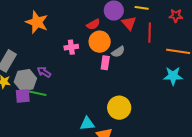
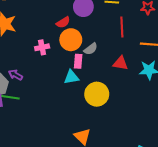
red triangle: (129, 23) -> (120, 63), moved, turned -35
yellow circle: (119, 108) -> (97, 94), moved
cyan triangle: (87, 124) -> (71, 77), moved

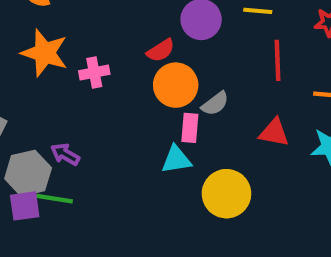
pink cross: (42, 47) -> (94, 73), moved

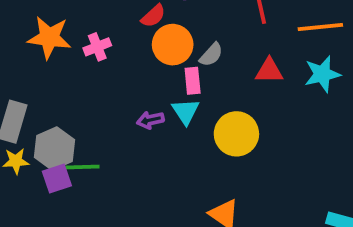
purple arrow: (65, 154) -> (150, 120), moved, turned -32
cyan triangle: (176, 160) -> (186, 112), turned -44

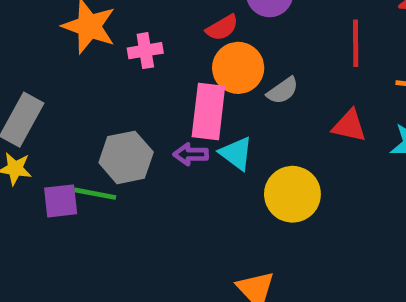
pink rectangle: (193, 81) -> (208, 111), moved, size x1.6
cyan triangle: (186, 112) -> (236, 153), turned -32
gray hexagon: (54, 149) -> (126, 157), moved

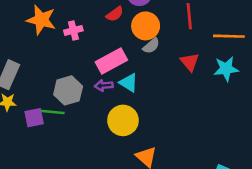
orange circle: (238, 68) -> (146, 26), moved
pink rectangle: (208, 111) -> (111, 61), turned 60
red triangle: (349, 126) -> (190, 62), turned 42
yellow circle: (292, 194) -> (123, 120), moved

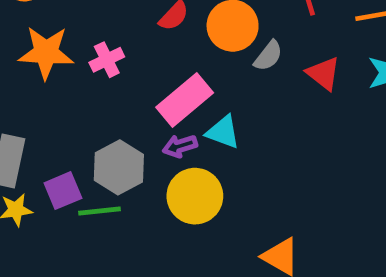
gray semicircle: (151, 46) -> (268, 56), moved
purple square: (34, 118) -> (63, 191), moved
yellow circle: (123, 120) -> (195, 196), moved

